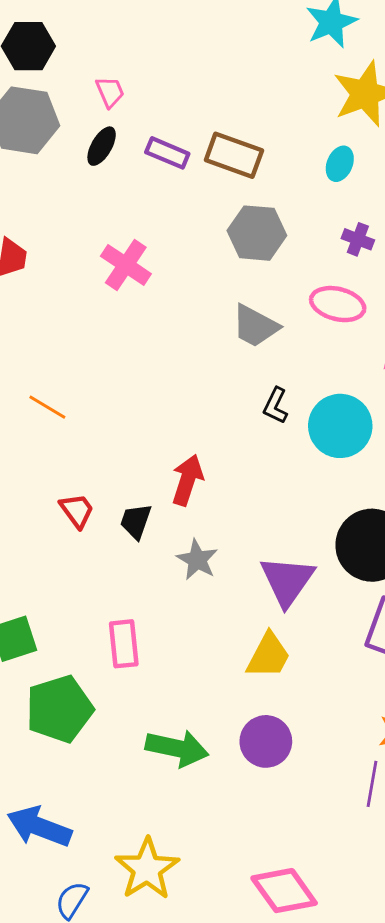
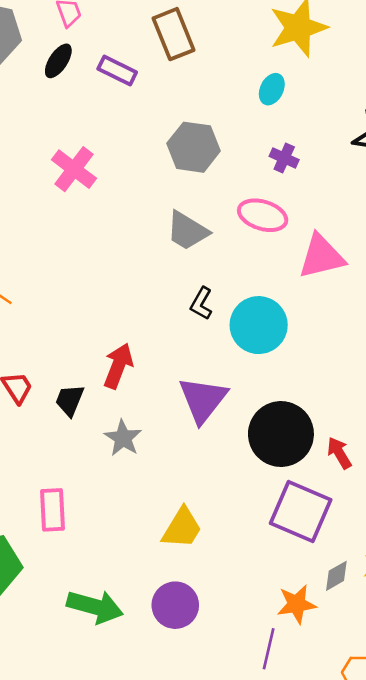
brown rectangle: (234, 155) -> (173, 34), moved, turned 45
purple triangle: (287, 581) -> (203, 400), moved

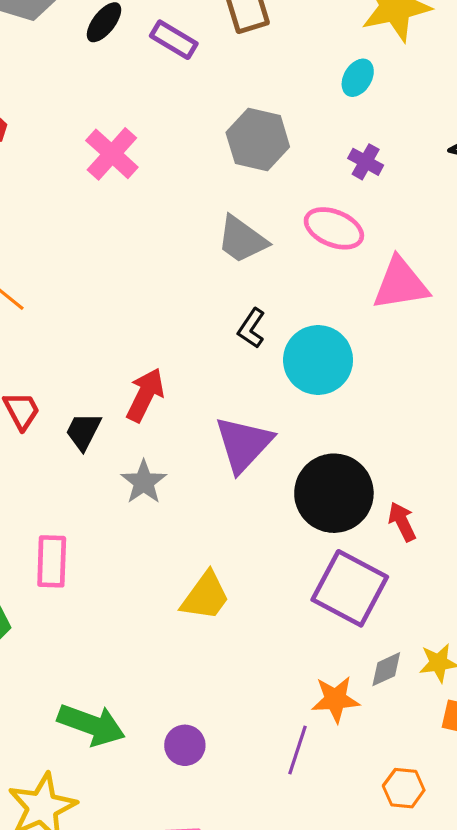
purple circle: (175, 605) -> (185, 745), moved, size x0.7
green arrow: (95, 607) -> (91, 725), moved

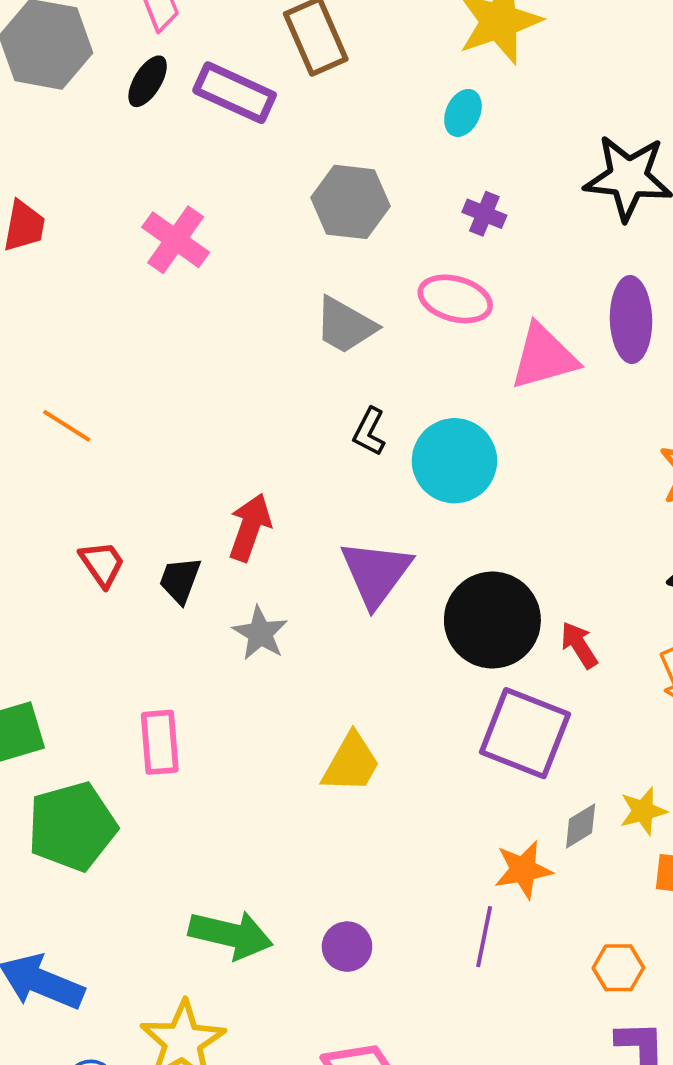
purple rectangle: (174, 40) -> (235, 93), size x1.4

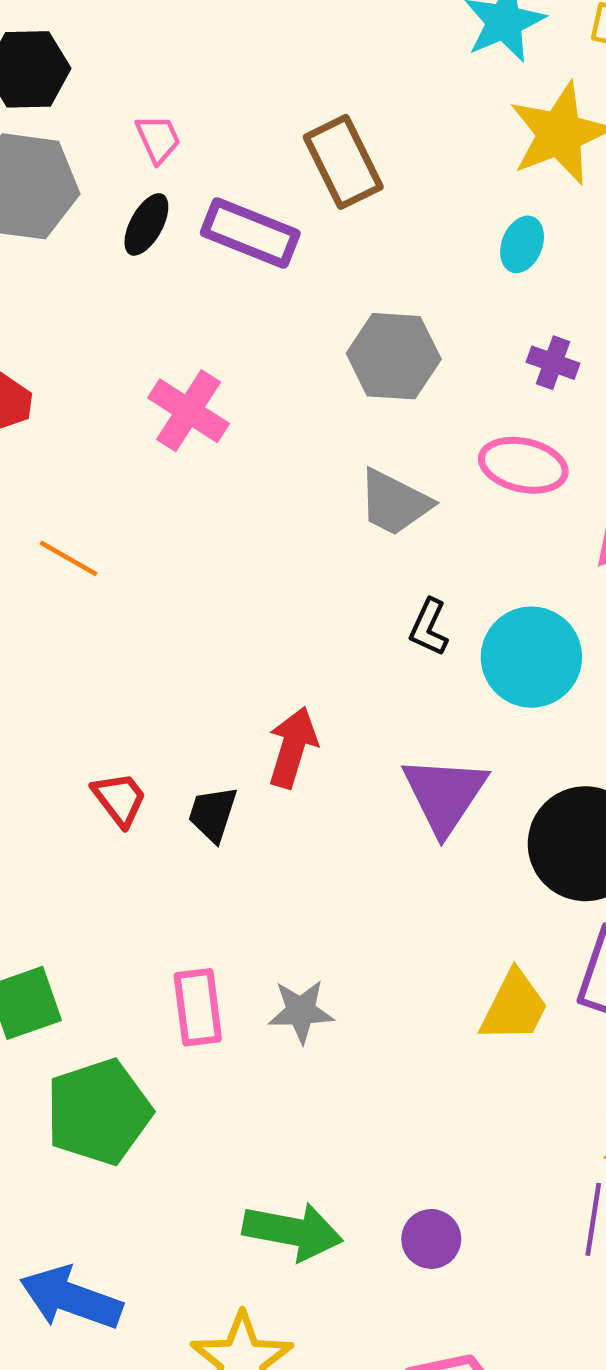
orange line: (67, 426) -> (68, 558), moved
gray star: (260, 633) -> (301, 1011), moved, turned -30
yellow trapezoid: (351, 763) -> (514, 1007), moved

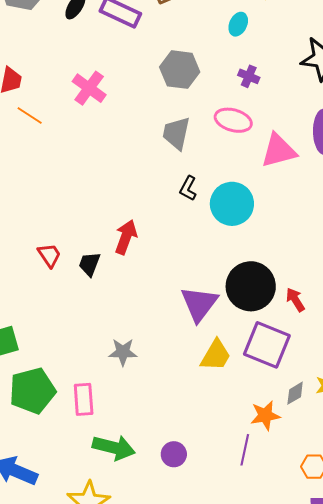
gray trapezoid: (394, 503) -> (176, 133), turned 72
orange line: (68, 558) -> (30, 115), moved
purple triangle: (445, 795) -> (199, 304), moved
pink rectangle: (198, 1007) -> (84, 399), moved

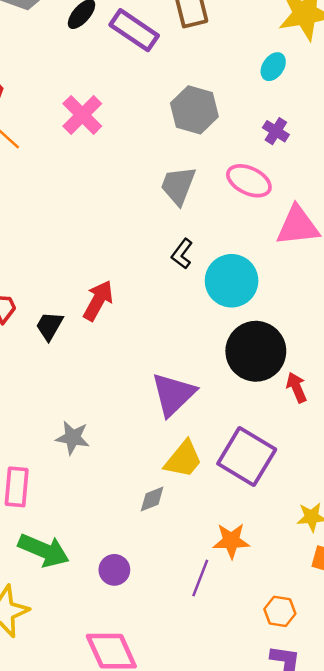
black circle: (251, 286) -> (256, 351), moved
red arrow: (295, 300) -> (296, 387), moved
gray diamond: (295, 393) -> (152, 499), moved

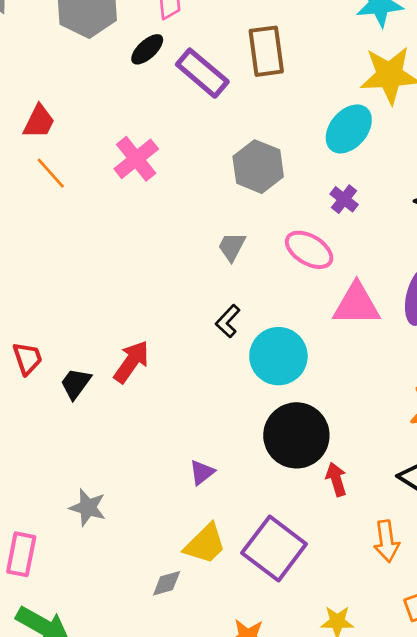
cyan ellipse: (273, 67) -> (349, 129), size x1.6
gray trapezoid: (178, 186) -> (232, 247), size x0.7
purple triangle: (173, 394) -> (202, 472), size x0.5

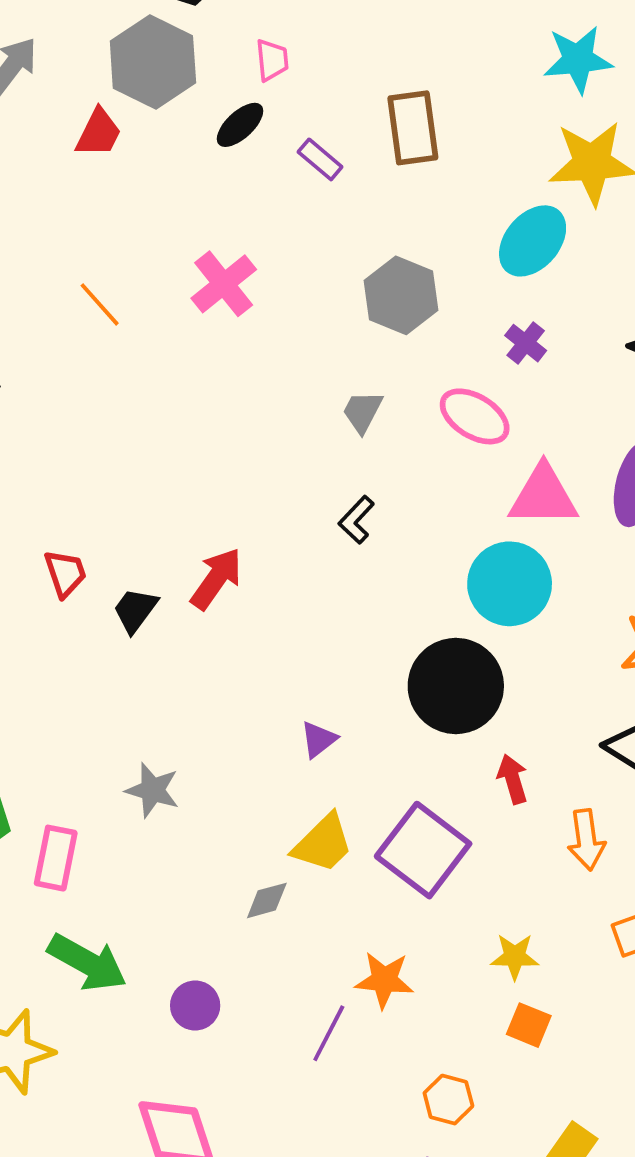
purple rectangle: (202, 73) -> (320, 159), size x0.6
red trapezoid: (39, 122) -> (98, 133), moved
cyan circle: (278, 356) -> (510, 584), moved
red arrow: (336, 479) -> (513, 779), moved

